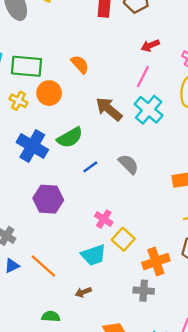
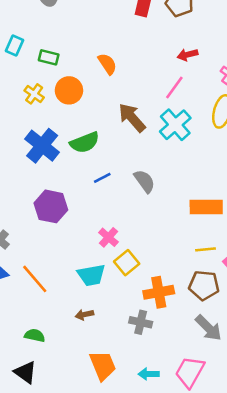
green rectangle: (27, 66) -> (49, 57), size x0.6
brown arrow: (83, 292) -> (84, 315), moved

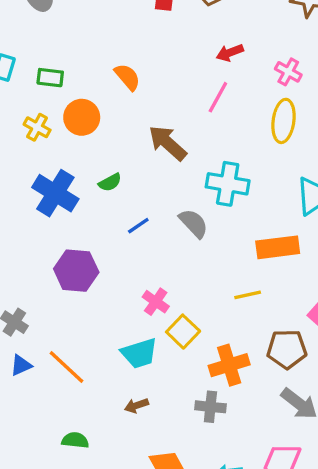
cyan cross: (175, 125) -> (228, 184), moved, turned -32
green semicircle: (85, 142) -> (110, 182), size x0.6
yellow line: (206, 249) -> (248, 295), moved

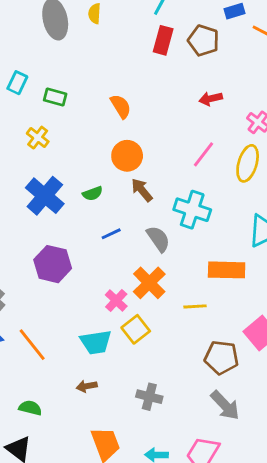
pink line: (218, 97) -> (204, 154), moved
orange circle: (82, 117) -> (127, 156), moved
brown arrow: (168, 143) -> (142, 190), moved, size x0.7
orange cross: (229, 365) -> (149, 283), moved, turned -36

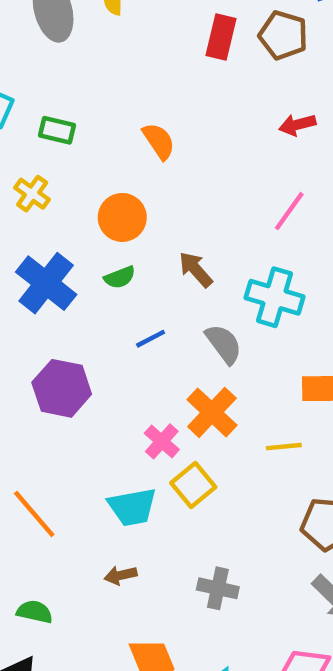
orange circle: (127, 156) -> (122, 217), moved

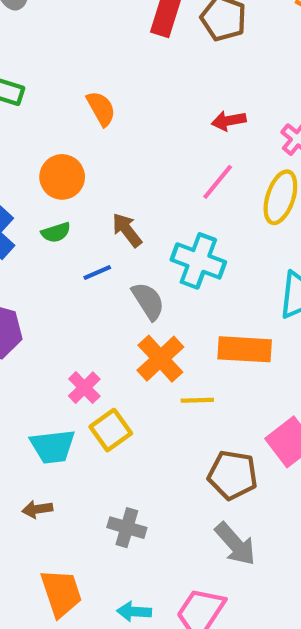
red arrow: (297, 125) -> (229, 121), moved
blue line: (151, 339) -> (97, 272), moved
orange cross: (212, 412) -> (160, 359), moved

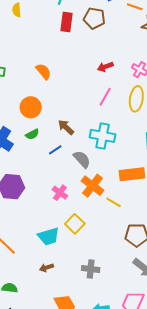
pink cross: (84, 388) -> (60, 193), moved
yellow line: (197, 400) -> (114, 202), turned 42

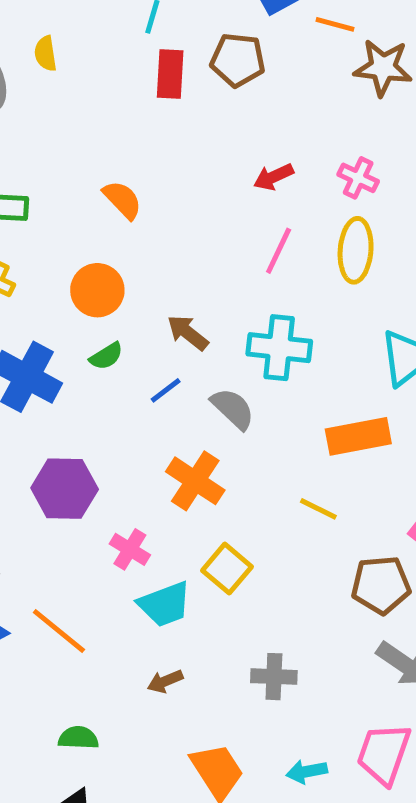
orange cross: (93, 186) -> (195, 481), moved
pink cross: (60, 193) -> (130, 549), moved

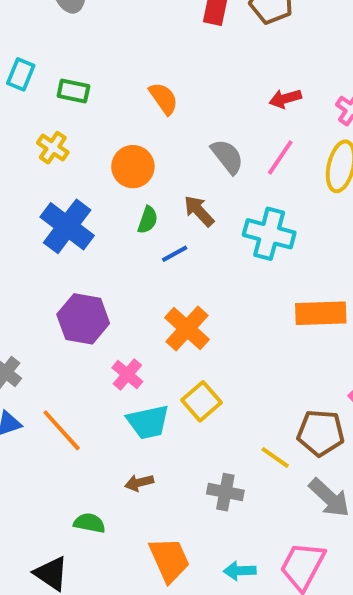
green semicircle: (106, 356) -> (148, 220), moved, turned -48
gray semicircle: (233, 409) -> (227, 156), moved
yellow line: (318, 509) -> (275, 458), moved
green semicircle: (78, 738) -> (89, 523), moved

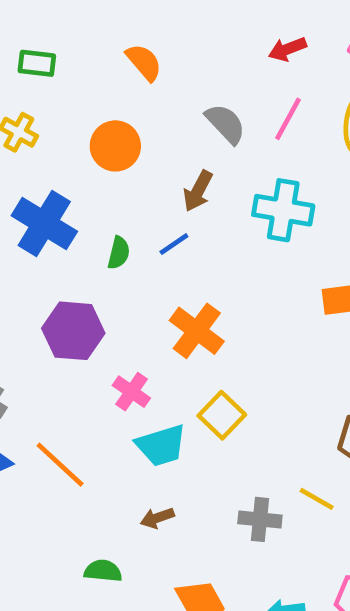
brown arrow: (199, 211) -> (198, 191), turned -104
green semicircle: (148, 220) -> (119, 253), moved
yellow line: (275, 458) -> (317, 499), moved

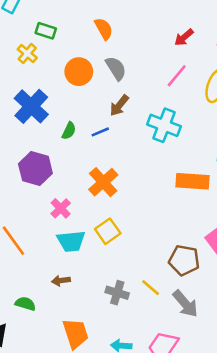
red arrow: (287, 49) -> (184, 37), turned -30
green rectangle: (37, 63) -> (46, 31), moved
gray semicircle: (225, 124) -> (116, 68), moved

